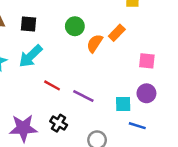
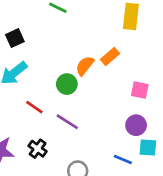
black square: (29, 24) -> (15, 38), turned -35
green circle: (75, 26) -> (67, 84), moved
cyan square: (123, 104) -> (148, 148), moved

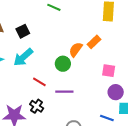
pink square: (140, 90) -> (109, 71), moved
purple line: (67, 122) -> (64, 92), turned -30
black cross: (38, 149) -> (37, 106), moved

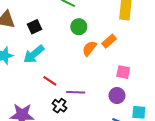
green circle: (63, 64) -> (79, 27), moved
purple circle: (116, 92) -> (117, 95), moved
black cross: (37, 106) -> (59, 106), moved

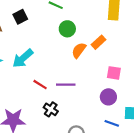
black square: (35, 27) -> (20, 17), moved
purple line: (76, 92) -> (66, 85), moved

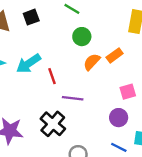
pink square: (114, 73) -> (128, 92), turned -32
red line: (40, 85) -> (52, 76), moved, turned 32
black cross: (51, 109) -> (53, 124), size x1.5

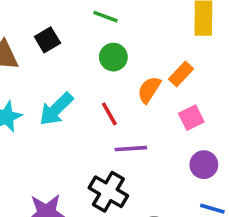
green circle: (82, 37) -> (113, 57), moved
red line: (52, 76) -> (109, 114), moved
pink square: (128, 92) -> (191, 118), moved

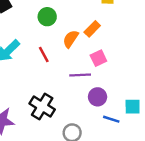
purple line: (131, 149) -> (80, 75), moved
purple circle: (204, 165) -> (98, 97), moved

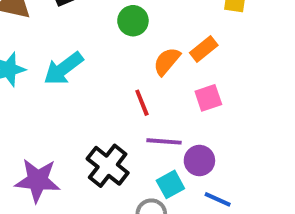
red line: (44, 55) -> (142, 103), moved
purple line: (80, 75) -> (164, 141), moved
cyan square: (133, 107) -> (170, 184), moved, turned -35

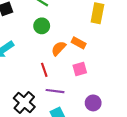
orange rectangle: (204, 49) -> (79, 43), turned 64
purple circle: (199, 161) -> (93, 103), moved

